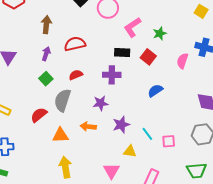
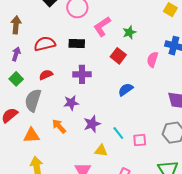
black rectangle: (122, 53) -> (77, 43), moved
orange arrow: (88, 127) -> (59, 126), turned 42

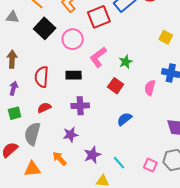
red semicircle: (45, 44) -> (42, 77), turned -70
green square: (16, 79) -> (15, 113), turned 32
pink square: (140, 140) -> (150, 165), moved, turned 32

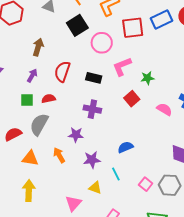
pink semicircle: (150, 88) -> (164, 109), turned 91
red semicircle: (44, 108) -> (49, 99), moved
blue semicircle: (124, 119) -> (125, 147), moved

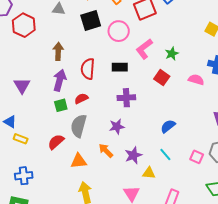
black square: (77, 25) -> (91, 20), turned 30
purple arrow: (32, 76) -> (60, 80), size x1.5
purple star: (92, 160) -> (133, 155), moved

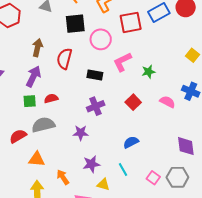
red semicircle: (88, 69) -> (64, 59), moved
red square: (162, 78) -> (133, 102), moved
purple cross: (126, 98) -> (96, 106), turned -30
gray semicircle: (79, 126) -> (43, 125), turned 50
orange arrow: (106, 151) -> (63, 177), moved

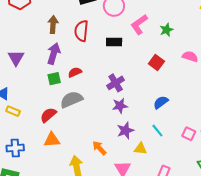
purple cross: (96, 106) -> (116, 83), moved
purple star: (81, 133) -> (120, 106), moved
orange triangle: (37, 159) -> (52, 140), moved

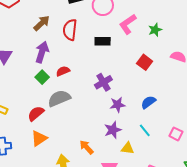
brown arrow: (53, 25) -> (42, 23), turned 42
green square: (54, 79) -> (42, 77), turned -32
purple star: (120, 106) -> (118, 105), moved
orange triangle: (52, 140) -> (39, 138), turned -30

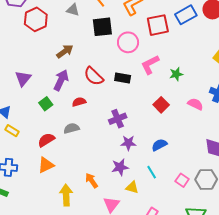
red semicircle: (70, 30) -> (94, 76), moved, turned -60
green square: (42, 77) -> (46, 104), moved
gray semicircle: (59, 98) -> (72, 128), size x0.7

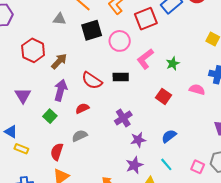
red hexagon: (36, 19) -> (33, 50), moved
red semicircle: (46, 140) -> (57, 152), turned -30

